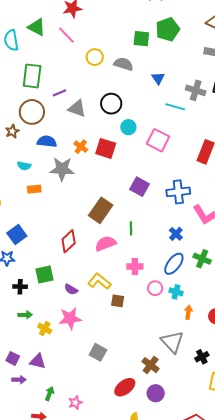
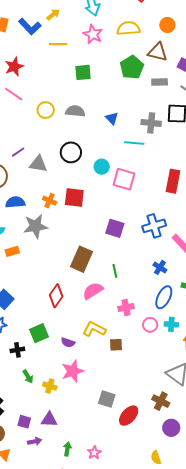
green pentagon: (168, 29) -> (132, 67), moved
green square: (141, 39) -> (83, 72), moved
cyan circle: (128, 127) -> (102, 167), moved
green arrow: (25, 315) -> (28, 376), turned 72
red ellipse: (125, 387) -> (129, 416), moved

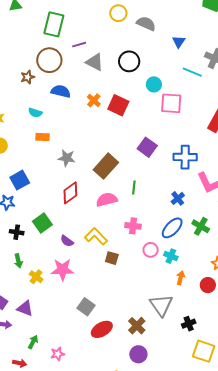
pink square: (124, 179) -> (171, 103), turned -30
gray star: (35, 226) -> (67, 158), moved, size x0.7
green square: (39, 333) -> (42, 223), turned -30

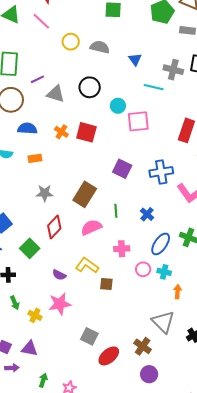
orange rectangle: (43, 137) -> (35, 158), moved
blue cross: (178, 198) -> (147, 214), moved
green square: (42, 223) -> (30, 248), moved

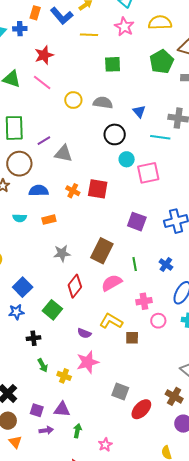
black circle: (90, 87) -> (115, 134), moved
pink circle: (143, 269) -> (158, 321), moved
green arrow: (43, 380) -> (77, 431), moved

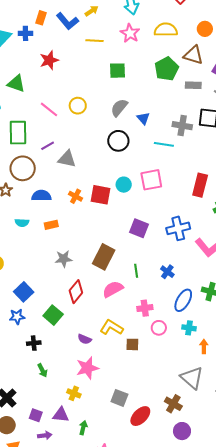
pink line: (42, 82) -> (49, 109), moved
gray semicircle: (103, 103) -> (119, 108), moved, turned -60
cyan circle: (127, 159) -> (124, 185), moved
yellow cross: (64, 376) -> (74, 393), moved
green arrow: (77, 431) -> (83, 428), moved

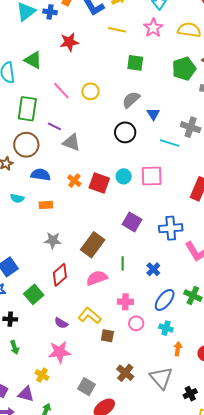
purple line: (48, 146) -> (54, 126), turned 48
brown cross: (173, 404) -> (125, 373), moved

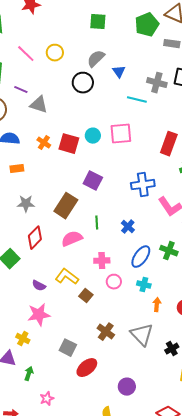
black circle: (125, 132) -> (83, 83), moved
purple square: (132, 222) -> (93, 181), moved
brown square: (107, 336) -> (86, 296), turned 32

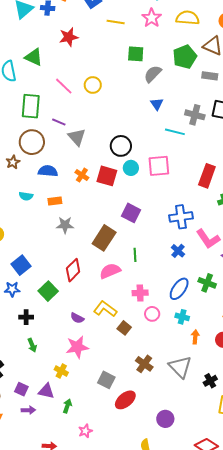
gray semicircle: (96, 59) -> (153, 74), moved
black circle: (83, 83) -> (121, 146), moved
gray triangle: (39, 105) -> (77, 137), turned 30
gray star: (26, 204) -> (65, 225), moved
blue cross: (128, 227) -> (178, 251), moved

